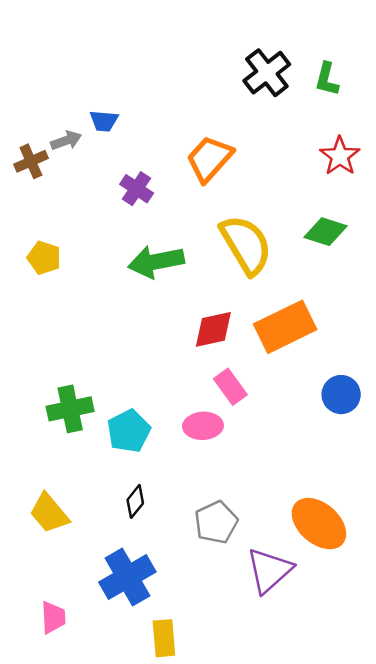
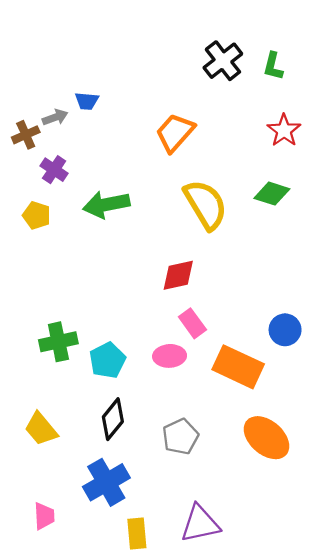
purple cross: (137, 189) -> (54, 170), moved
green arrow: (156, 262) -> (106, 205), moved
orange rectangle: (285, 327) -> (238, 367), moved, turned 51
black diamond: (135, 501) -> (113, 419), size x1.5
purple triangle: (269, 570) -> (200, 524), moved, turned 30

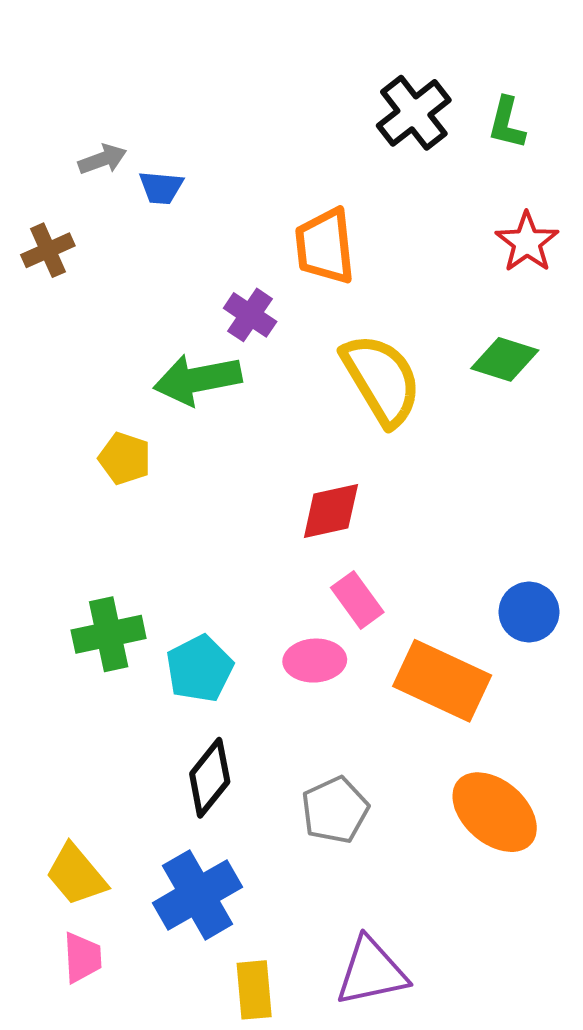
gray arrow: (55, 117) -> (103, 159), moved
orange trapezoid: (175, 133) -> (325, 246), turned -48
purple cross: (54, 170) -> (250, 315), moved
yellow pentagon: (37, 215) -> (125, 458), moved
yellow trapezoid: (41, 429) -> (76, 875), moved

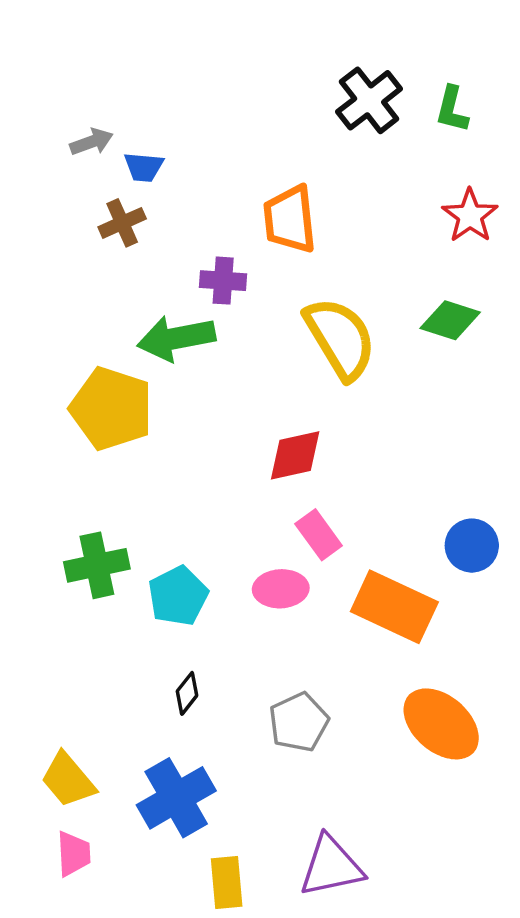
brown cross: (48, 250) -> (122, 223), moved
purple cross: (250, 315) -> (223, 281), turned -30
yellow pentagon: (125, 458) -> (111, 409), size x1.8
black diamond: (210, 778) -> (187, 693), size x0.6

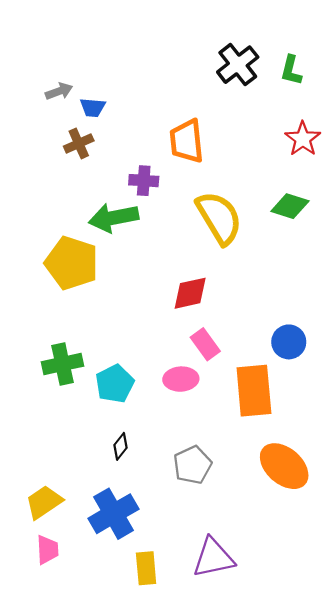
blue circle: (472, 546) -> (289, 342), moved
orange rectangle: (394, 607) -> (254, 391), turned 60
yellow trapezoid: (68, 780) -> (44, 502), turned 96

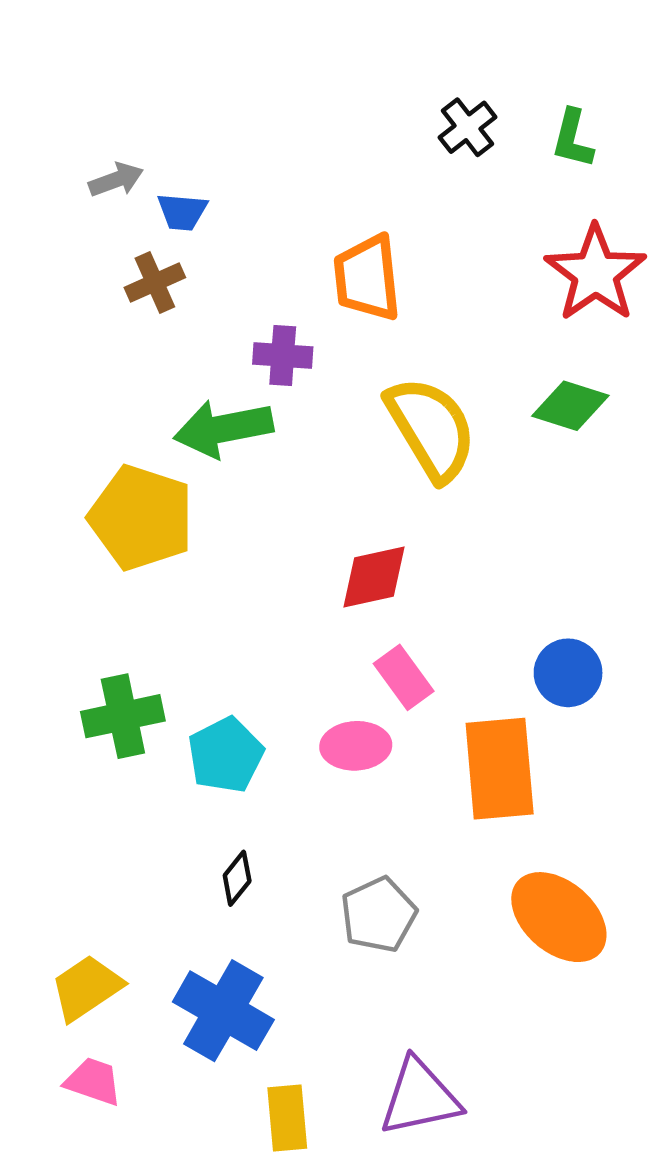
black cross: (238, 65) -> (468, 127), size x0.7
red star: (303, 139) -> (595, 273), size x1.4
blue cross: (114, 514) -> (223, 1011), turned -30
pink trapezoid: (47, 550) -> (93, 1081), turned -68

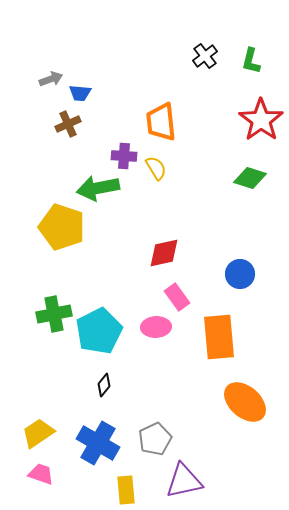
yellow semicircle: (431, 429) -> (156, 168), moved, size x0.5
blue circle: (568, 673) -> (240, 274), moved
cyan pentagon: (226, 755) -> (99, 331), size x1.4
gray pentagon: (379, 915) -> (155, 439), moved

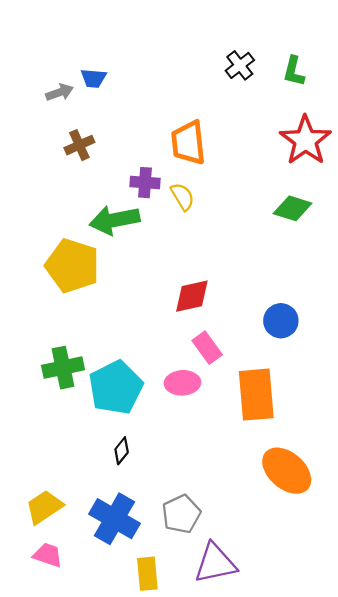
blue trapezoid: (80, 93) -> (93, 78), moved

